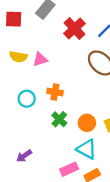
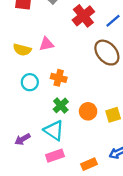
yellow semicircle: (18, 57) -> (22, 50), moved
cyan triangle: (87, 149) -> (54, 130), moved
pink rectangle: (69, 169) -> (55, 156), moved

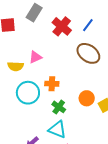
cyan circle: (30, 82) -> (28, 93), size x1.5
orange circle: (88, 111) -> (87, 98), moved

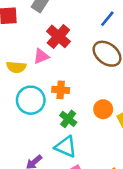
red cross: (62, 26) -> (58, 36), moved

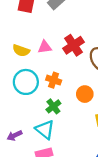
red cross: (58, 36) -> (74, 45), moved
orange circle: (103, 109) -> (85, 94), moved

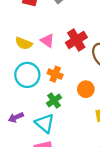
pink triangle: (45, 47) -> (47, 41), turned 40
purple arrow: (14, 136) -> (16, 117), moved

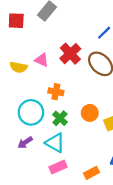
cyan circle: (27, 75) -> (31, 112), moved
orange circle: (86, 89) -> (90, 113), moved

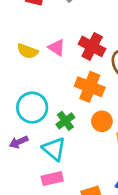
red cross: (70, 54) -> (92, 46), turned -30
orange cross: (56, 92) -> (90, 87), moved, size x1.5

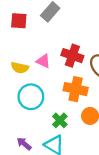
cyan circle: (32, 108) -> (31, 97), moved
purple arrow: (19, 142) -> (24, 144), turned 72

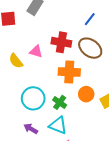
yellow semicircle: (20, 68) -> (16, 61), turned 49
cyan circle: (31, 97) -> (33, 98), moved

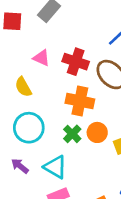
pink triangle: (36, 51) -> (41, 58), moved
yellow semicircle: (16, 61) -> (23, 87), moved
green cross: (60, 102) -> (72, 134), moved

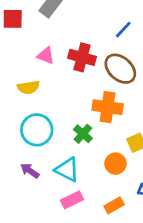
yellow semicircle: (23, 87) -> (28, 87), turned -66
orange cross: (80, 101) -> (108, 107), moved
orange circle: (97, 132) -> (115, 164), moved

